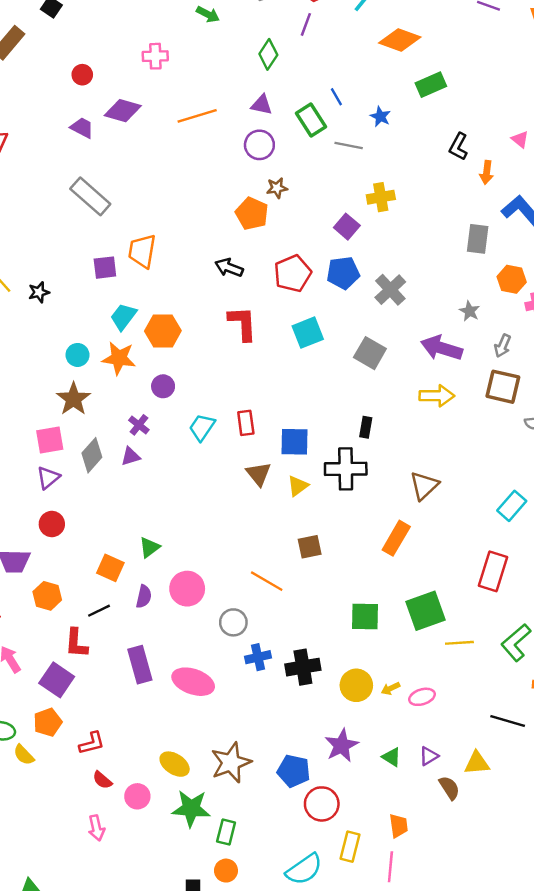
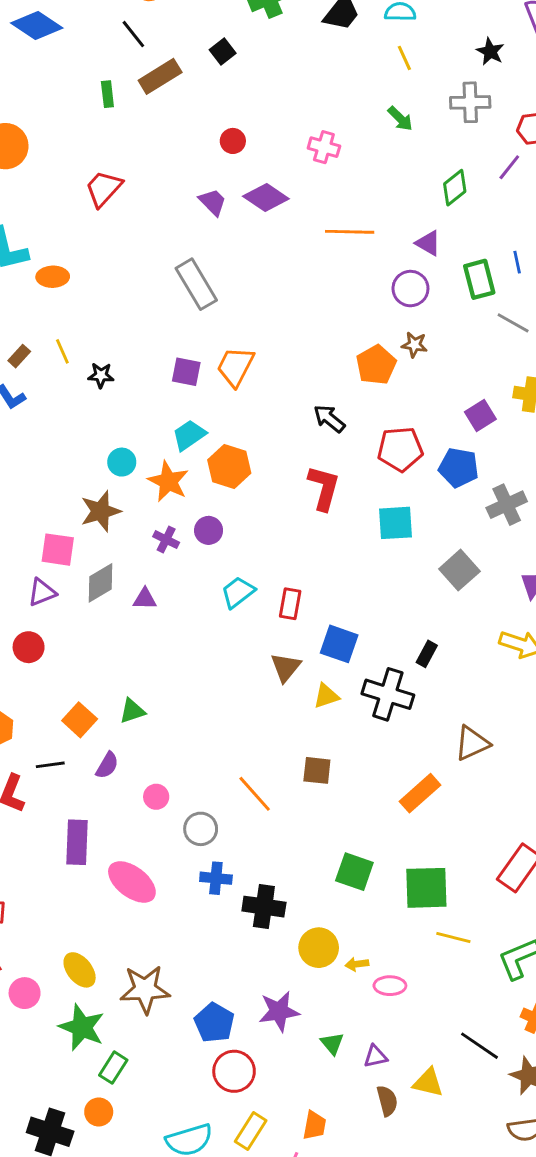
purple cross: (139, 425) -> (166, 540), moved, turned -30
pink circle: (187, 589) -> (156, 797), moved, size x0.6

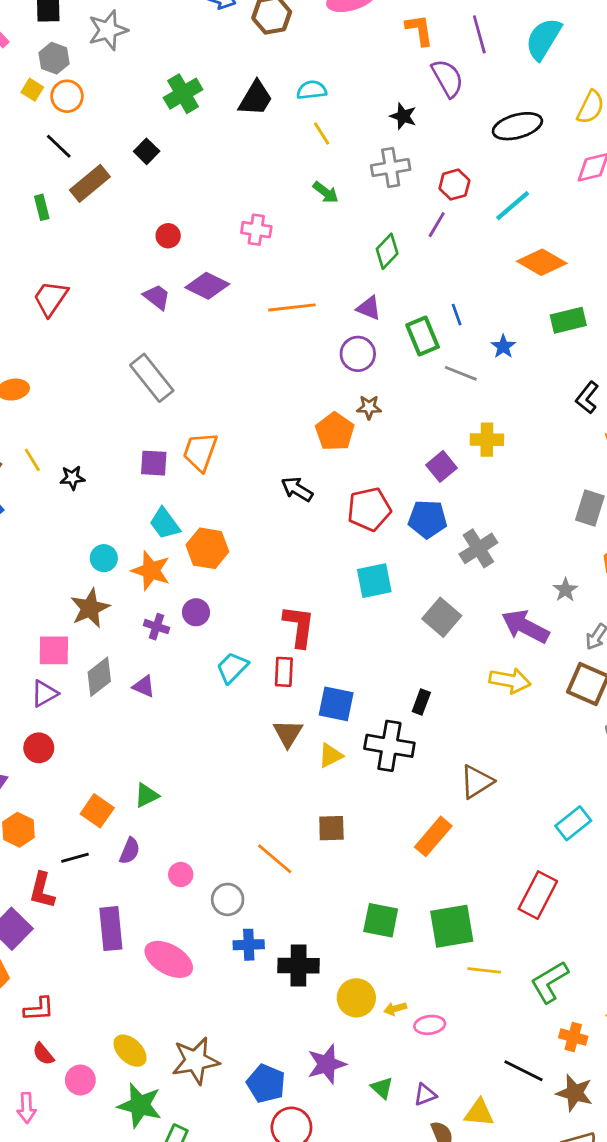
cyan trapezoid: (189, 435) -> (165, 523), turned -84
red L-shape: (324, 488) -> (299, 626), moved
purple triangle: (145, 599) -> (144, 686), turned 30

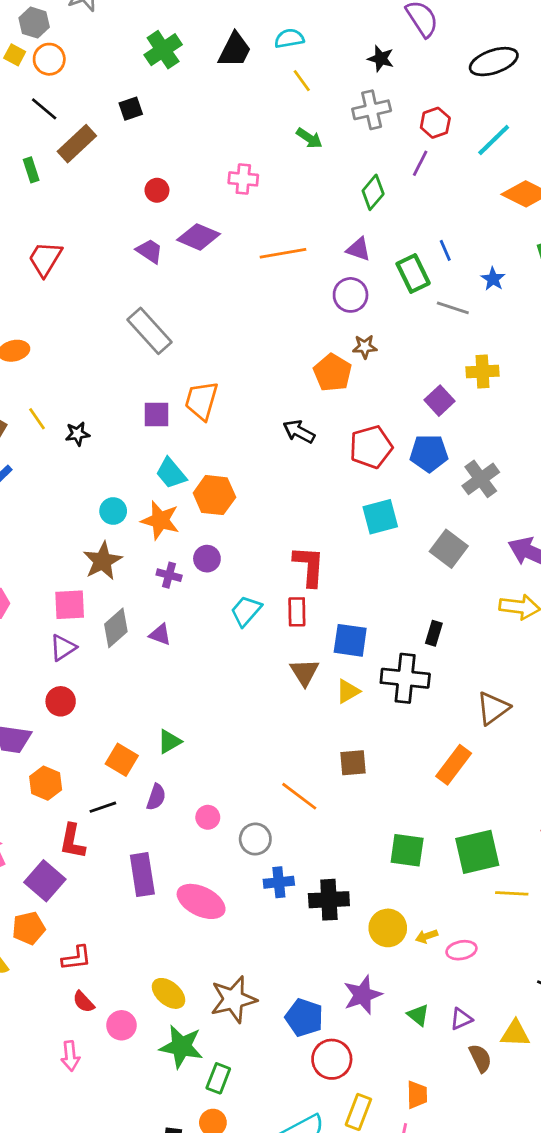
black square: (147, 151) -> (131, 109), turned 30

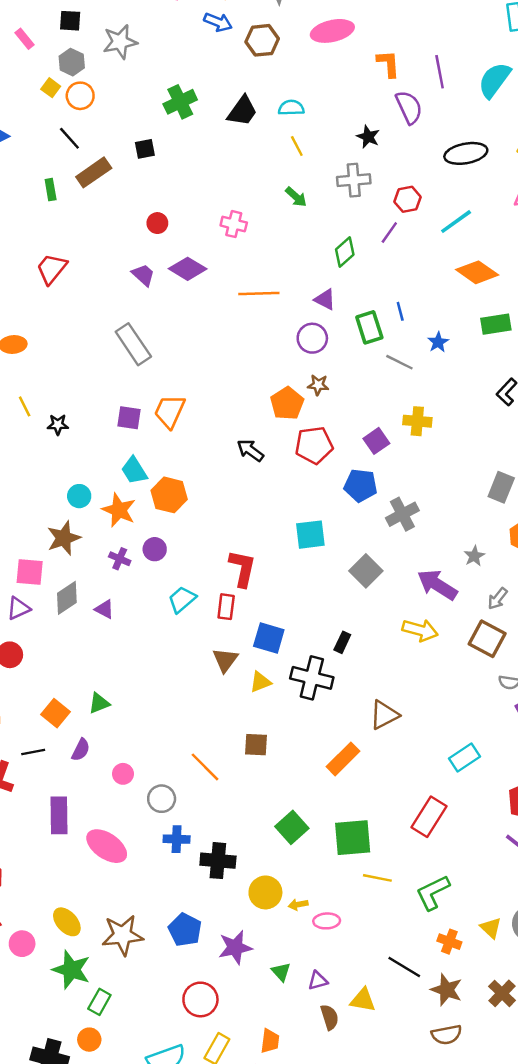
red pentagon: (371, 447) -> (314, 445), moved
green square: (407, 850) -> (292, 827), turned 32
blue pentagon: (304, 1018) -> (185, 930), moved

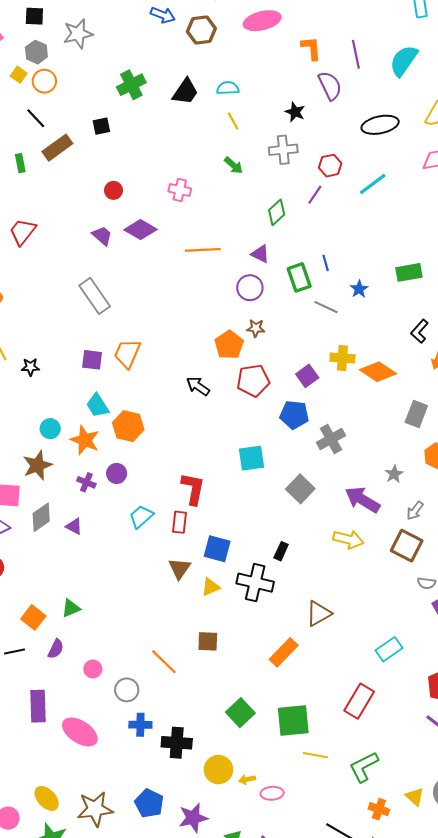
orange diamond: (477, 272) -> (378, 372), moved

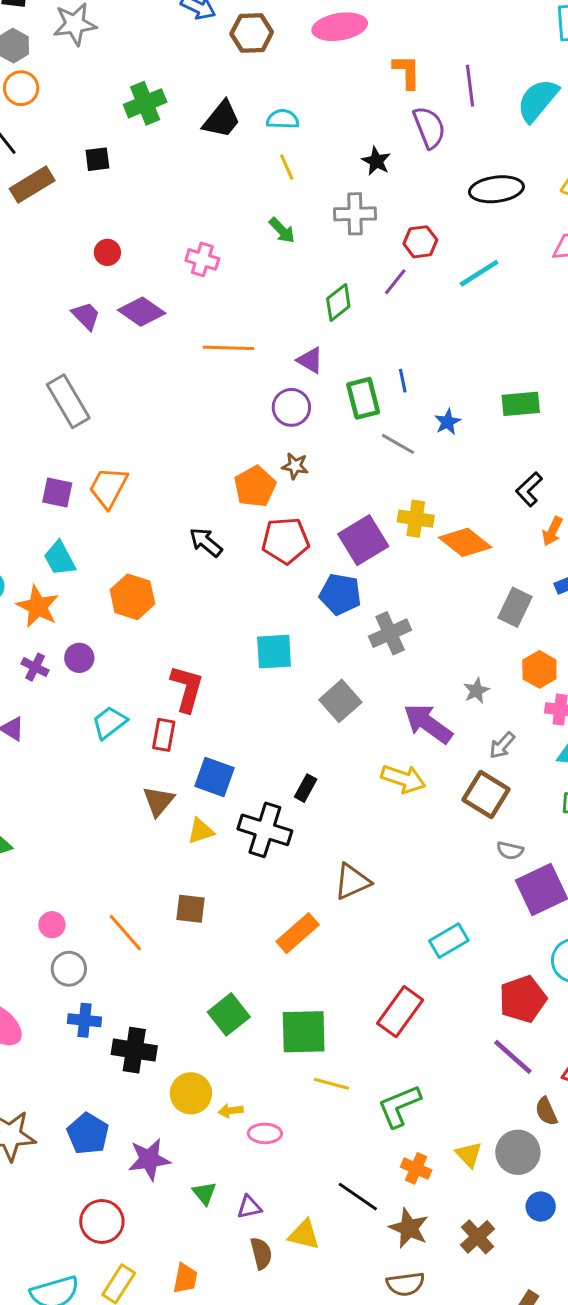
purple square: (307, 376) -> (363, 540), size x1.5
orange hexagon: (128, 426) -> (132, 597), moved
pink circle: (93, 669) -> (52, 925), moved

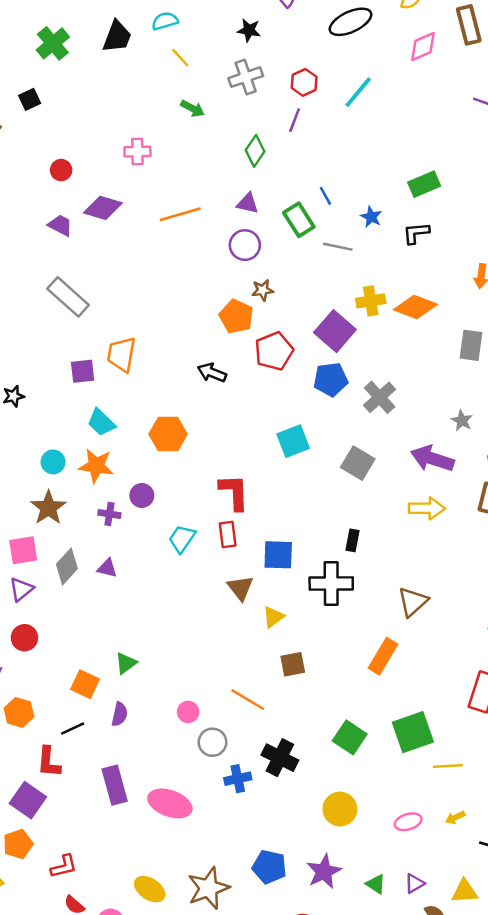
black L-shape: (529, 489) -> (416, 233), moved, turned 56
yellow triangle: (201, 831) -> (273, 617), moved
black cross: (134, 1050) -> (280, 758), moved, turned 36
yellow arrow: (231, 1111) -> (455, 818), moved

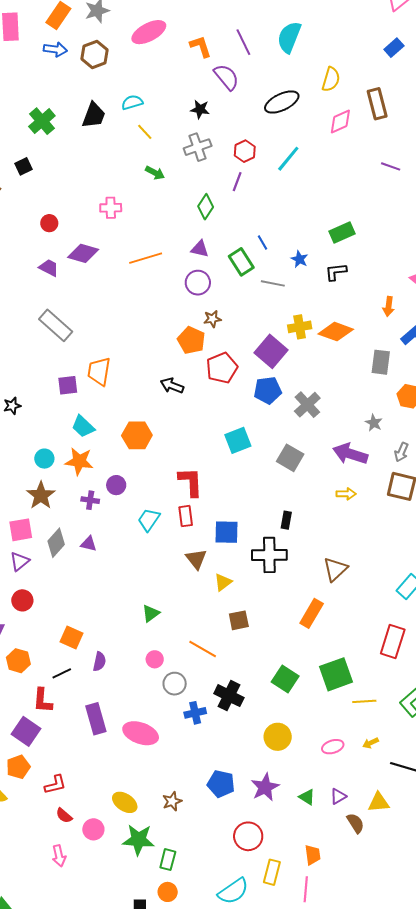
yellow arrow: (427, 508) -> (346, 494), size x0.7
green triangle: (126, 663) -> (151, 613), moved
brown star: (208, 888) -> (172, 801), size x0.6

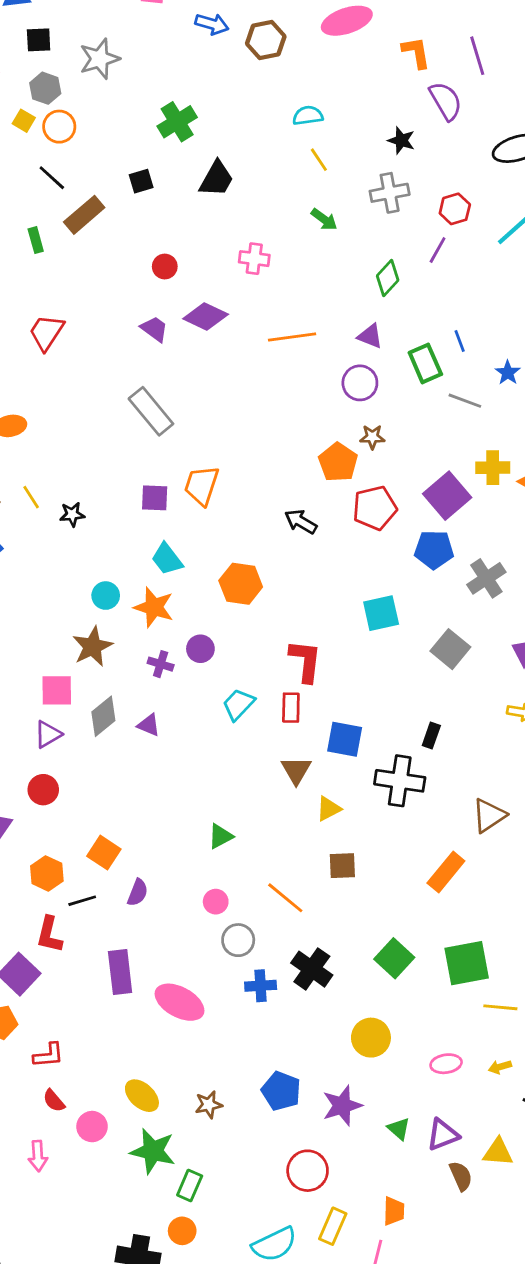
black trapezoid: (94, 115) -> (216, 179), moved
orange hexagon: (18, 661) -> (47, 873), moved
purple triangle: (338, 796) -> (443, 1135), size x1.4

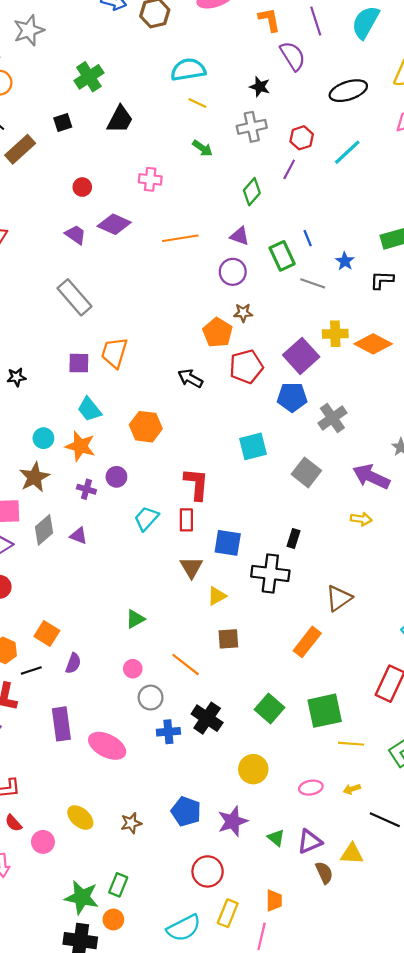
cyan semicircle: (308, 116) -> (188, 70), size x1.5
yellow line: (319, 160) -> (197, 103), turned -30
green star: (153, 1151) -> (82, 897), moved

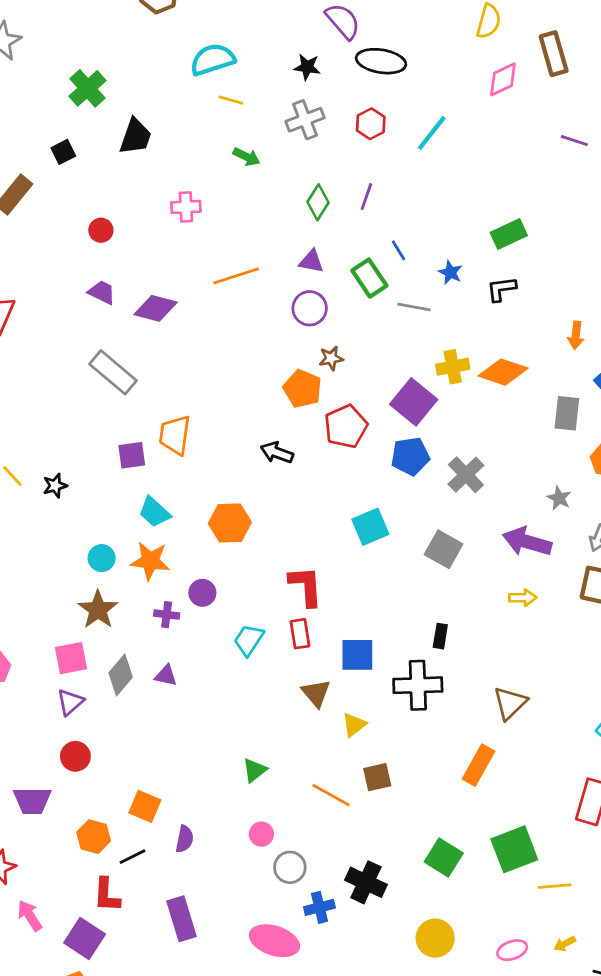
black ellipse: (348, 91) -> (381, 61), moved, turned 36
purple line: (289, 169) -> (366, 197), moved
purple diamond: (114, 224) -> (156, 308), moved
orange line: (186, 665) -> (331, 795), moved
pink ellipse: (107, 746) -> (274, 941), moved

